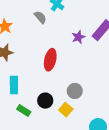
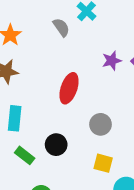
gray circle: (75, 91) -> (101, 124), moved
yellow square: (66, 110) -> (103, 163), moved, turned -32

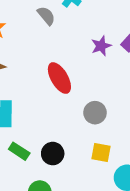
red ellipse: (69, 88) -> (59, 78), turned -44
black circle: (56, 145) -> (53, 154), moved

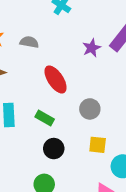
gray semicircle: (46, 16) -> (29, 42), moved, turned -36
green rectangle: (19, 151) -> (45, 118), moved

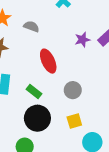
yellow square: (98, 145) -> (74, 121), turned -32
black circle: (54, 149) -> (37, 118), size x1.5

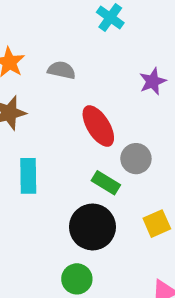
gray circle: (73, 90) -> (136, 159), moved
green rectangle: (34, 92) -> (106, 183), moved

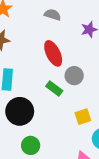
gray semicircle: (62, 70) -> (53, 15), moved
black circle: (92, 227) -> (20, 111), moved

